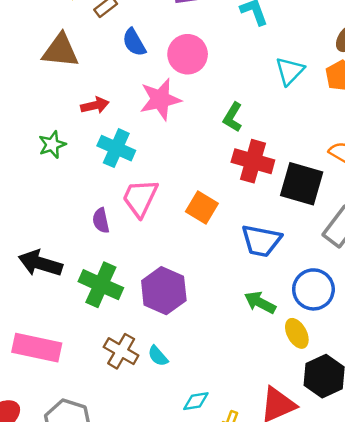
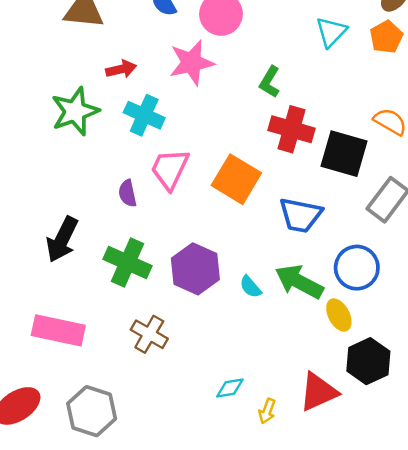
green star: (52, 145) -> (75, 111), size x1.6
orange square: (202, 207) -> (236, 179), size x1.4
black arrow: (40, 263) -> (62, 239), turned -81
green arrow: (260, 302) -> (299, 282), size x1.4
cyan semicircle: (158, 356) -> (250, 287), moved

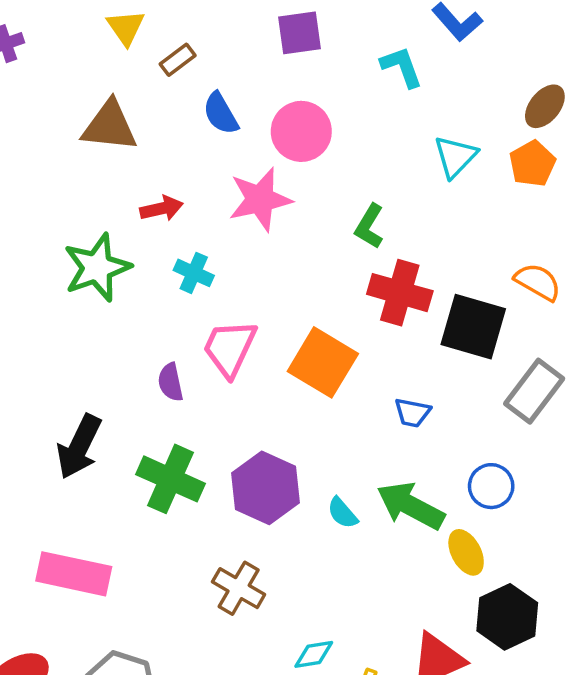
cyan cross: (144, 115) -> (194, 273), size x0.7
blue trapezoid: (300, 215) -> (412, 413), size x0.6
blue circle: (357, 268) -> (491, 486), size x0.7
brown cross: (149, 334) -> (239, 588), moved

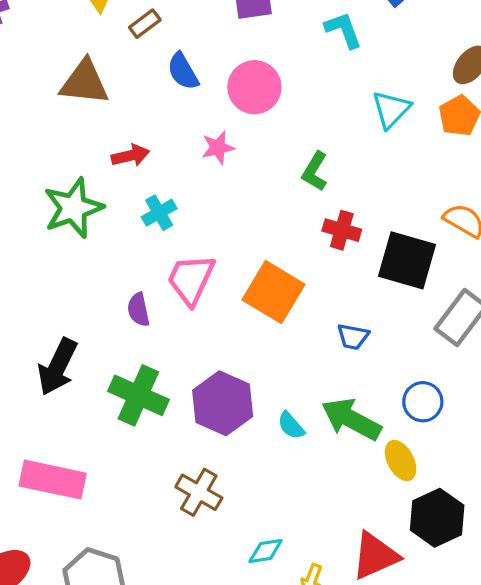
pink star: (260, 199) -> (218, 148), size x0.6
cyan cross: (194, 273) -> (159, 213), turned 36
red cross: (400, 293) -> (342, 230), size x0.7

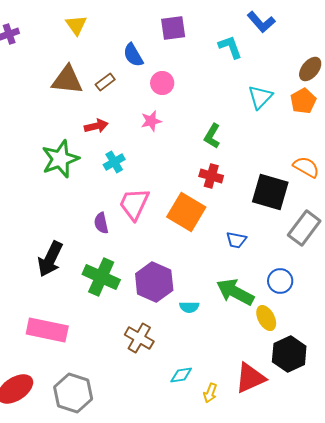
brown rectangle: (145, 24) -> (105, 82), moved
blue semicircle: (183, 71) -> (133, 55), moved
pink circle: (254, 87) -> (162, 83), moved, size x0.7
red cross: (342, 230) -> (211, 176), moved
cyan semicircle: (291, 426) -> (189, 307), moved, turned -48

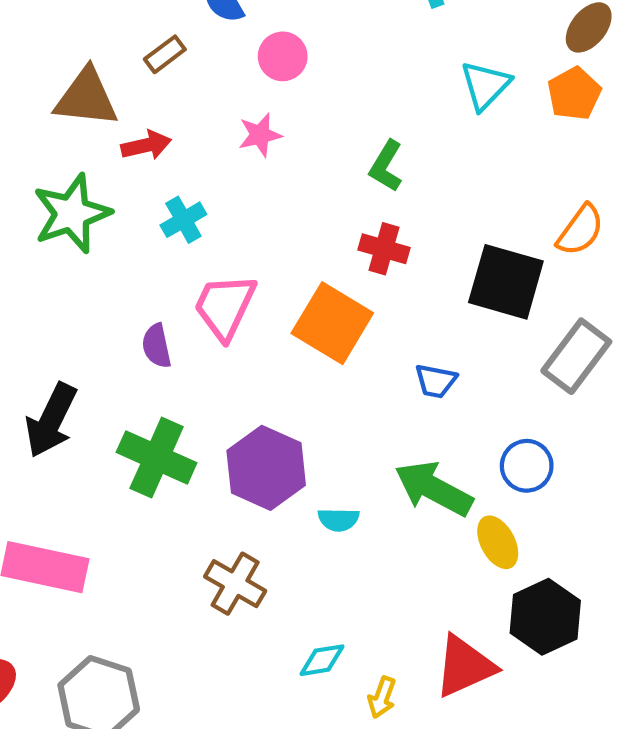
brown triangle: (67, 80) -> (86, 98), moved
orange semicircle: (306, 167) -> (580, 230), turned 96

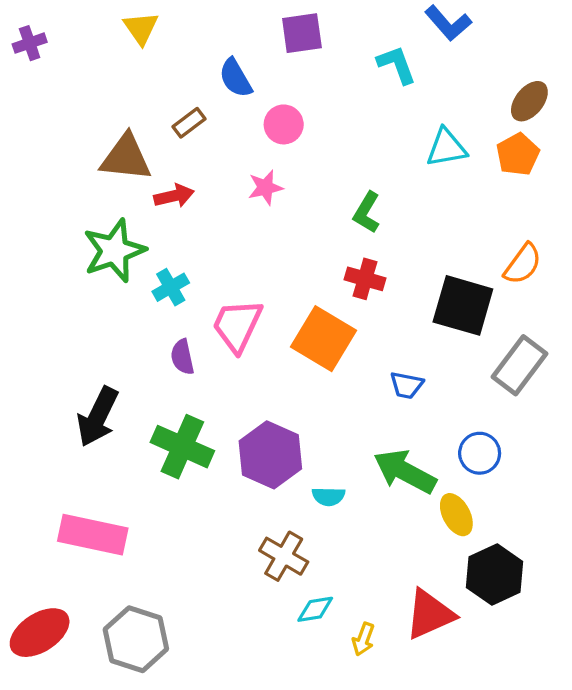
cyan triangle: (485, 85) -> (446, 148), turned 36
cyan cross: (183, 220) -> (171, 287), moved
brown cross: (235, 584) -> (284, 556), moved

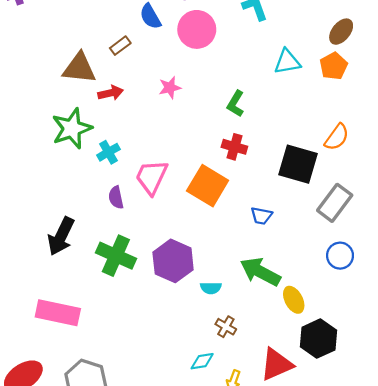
pink circle: (284, 124) -> (197, 29), moved, size x1.5
blue circle: (480, 453) -> (340, 256), moved
brown cross: (284, 556) -> (226, 327), moved, size x0.7

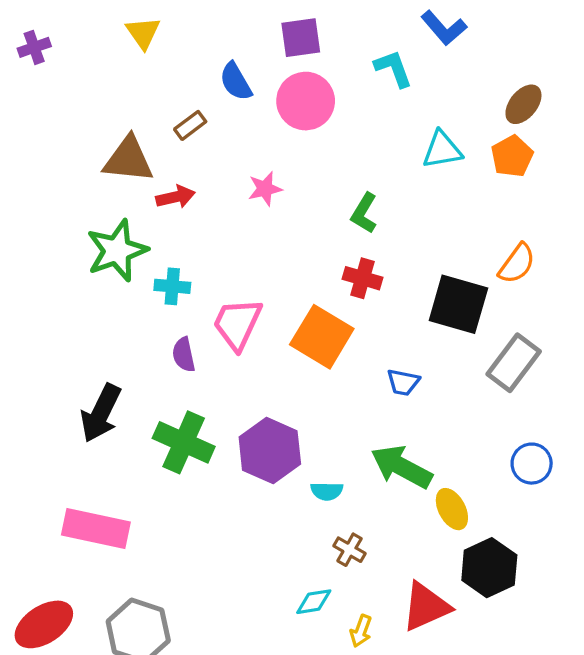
cyan cross: (108, 152) -> (172, 286), turned 35
blue circle: (340, 256) -> (532, 464), moved

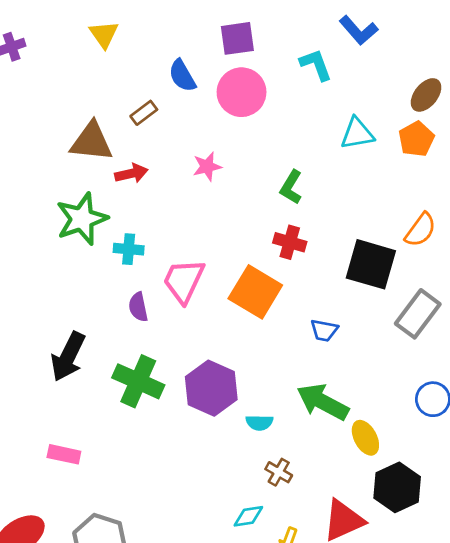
pink rectangle: (96, 529) -> (64, 454), size x0.6

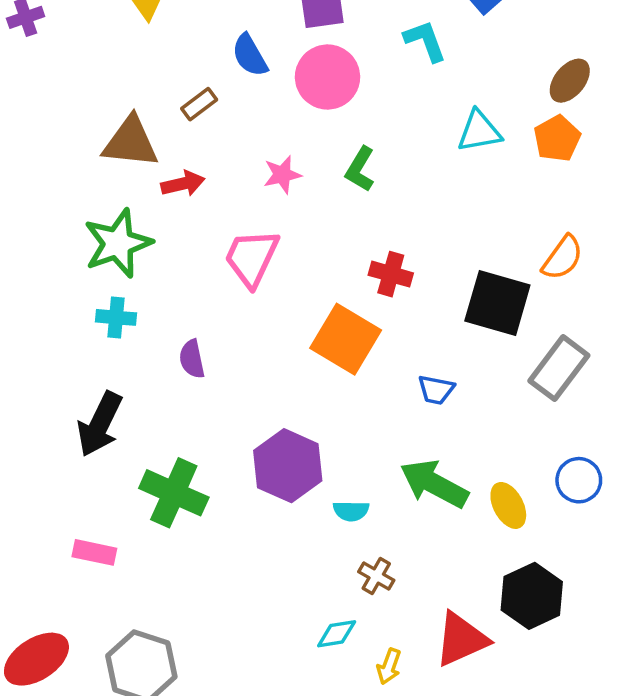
green L-shape: (291, 187) -> (360, 169), moved
cyan cross: (129, 249) -> (116, 317), moved
pink trapezoid: (184, 281) -> (252, 258), moved
green cross: (138, 381) -> (174, 493), moved
yellow ellipse: (365, 438) -> (508, 505), moved

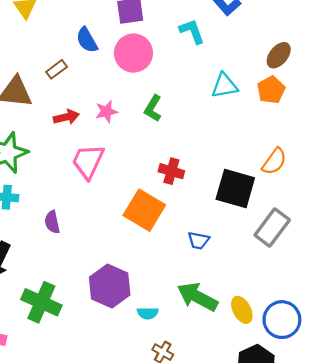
red arrow: (183, 184) -> (66, 117), moved
blue circle: (579, 480) -> (282, 320), moved, size x1.4

